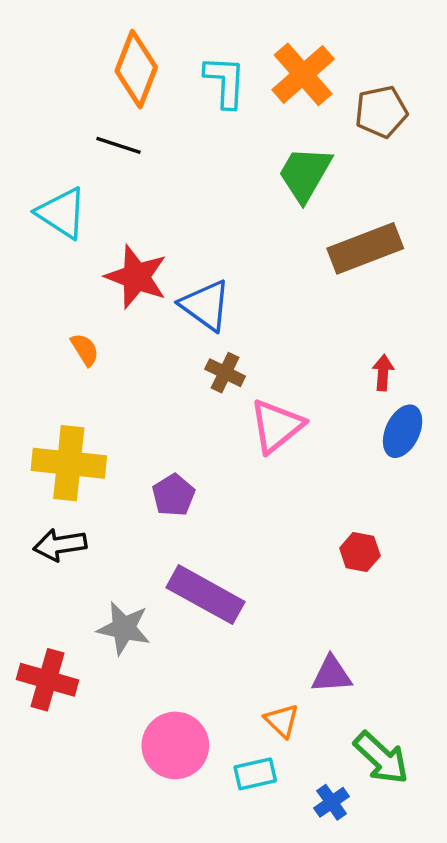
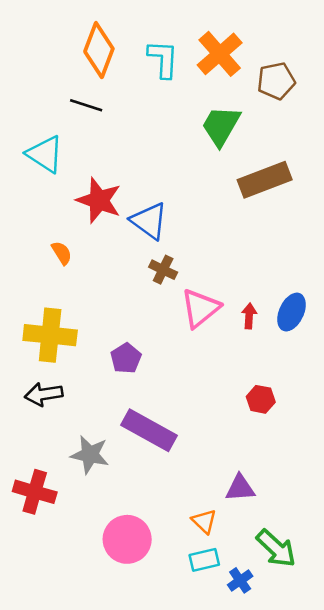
red arrow: (383, 373) -> (249, 316), moved
cyan rectangle: (255, 774) -> (204, 560), moved

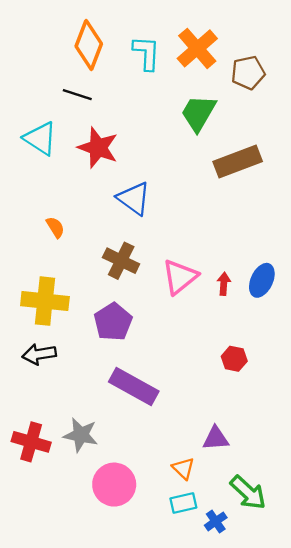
red star: (99, 200) -> (98, 148), moved
brown cross: (163, 270) -> (121, 261), moved, size x1.4
purple pentagon: (126, 358) -> (113, 322), size x1.4
gray star: (90, 455) -> (81, 435), moved

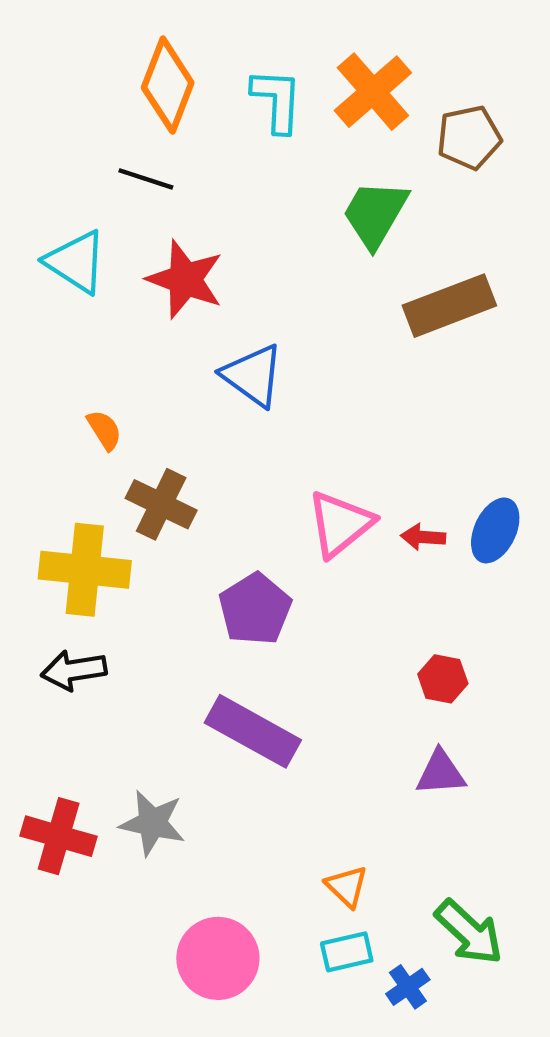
brown cross: (121, 261) -> (161, 504), moved
red arrow: (224, 284) -> (423, 537), turned -90
purple pentagon: (113, 322) -> (255, 609), moved
purple triangle: (216, 438) -> (441, 773), moved
pink circle: (114, 485) -> (218, 958), moved

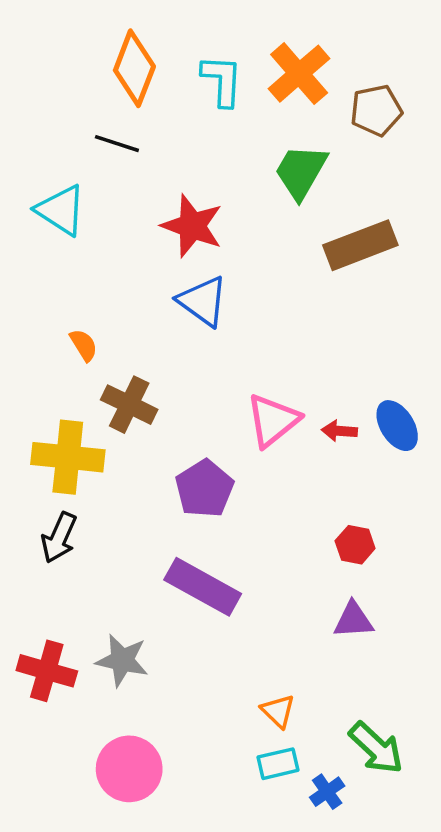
red star: (185, 279) -> (192, 226), moved
blue ellipse: (495, 530) -> (397, 426), turned -57
black arrow: (74, 670) -> (59, 538), turned -57
pink circle: (218, 958) -> (129, 769), moved

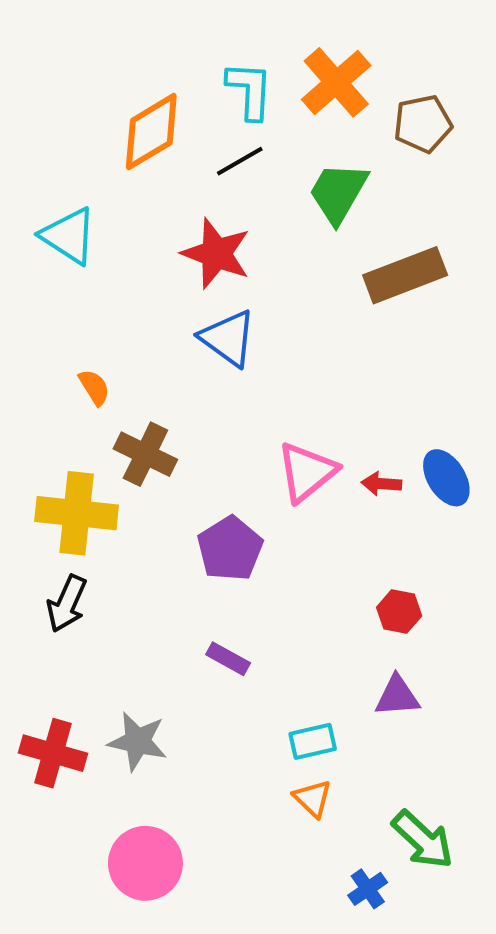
orange diamond: (134, 68) -> (151, 132), moved, turned 38
black line: (117, 144) -> (240, 161), moved, turned -48
purple rectangle: (203, 587) -> (228, 659), size x0.5
cyan rectangle: (278, 764) -> (313, 741), moved

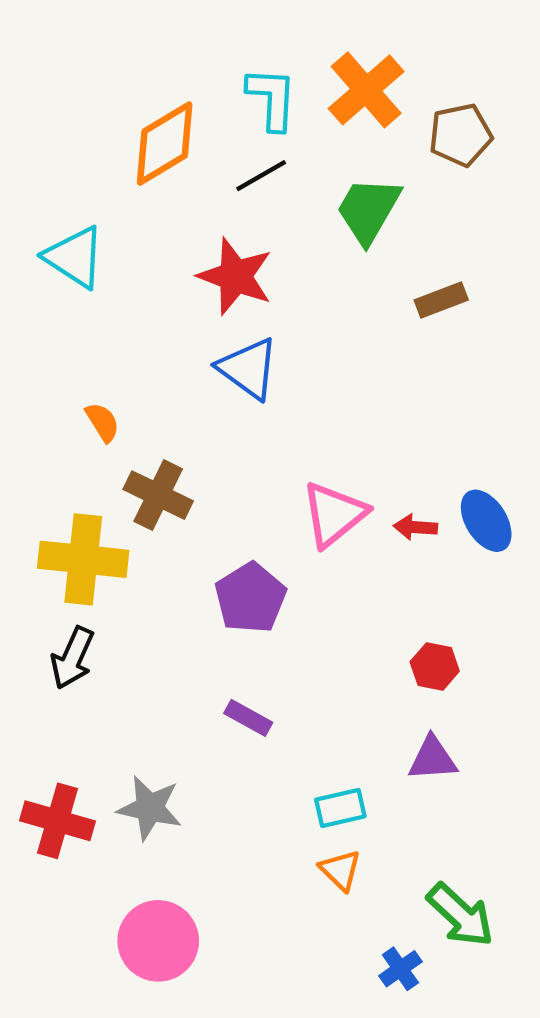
brown rectangle: (405, 275) -> (441, 300), size x0.6

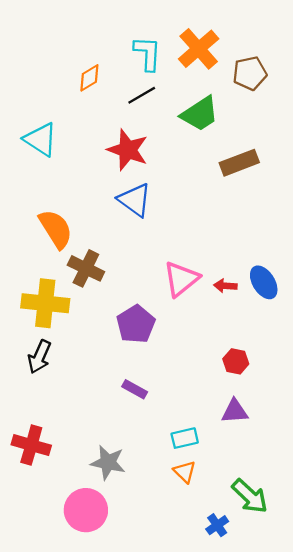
orange diamond: (165, 143) -> (89, 78), size x0.6
green trapezoid: (368, 210) -> (200, 114), turned -153
brown rectangle: (441, 300) -> (239, 163), size x1.4
orange semicircle: (102, 422) -> (56, 229), size x1.8
gray star: (150, 808) -> (108, 462), moved

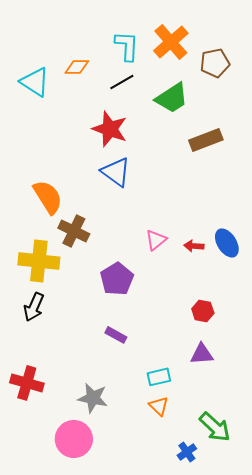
orange diamond: (89, 78) -> (77, 67), turned 30
cyan triangle: (41, 139) -> (35, 82), moved
pink triangle: (181, 279) -> (156, 240), size x0.7

